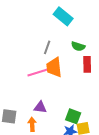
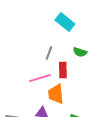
red rectangle: (87, 64) -> (63, 70), moved
orange trapezoid: (54, 67) -> (56, 94), moved

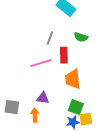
orange trapezoid: (56, 94) -> (73, 79), moved

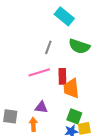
green semicircle: (81, 37) -> (79, 46), size x1.5
red rectangle: (64, 55) -> (62, 76), moved

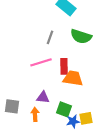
orange trapezoid: (71, 88) -> (73, 78), turned 105
green square: (74, 116) -> (64, 109), moved

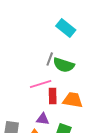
green semicircle: (81, 36) -> (64, 65), moved
red rectangle: (64, 66) -> (53, 96), moved

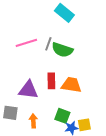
pink line: (41, 84) -> (26, 43), moved
purple triangle: (43, 119) -> (28, 90), moved, size x1.5

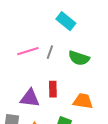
green semicircle: (62, 50) -> (79, 58), moved
orange trapezoid: (71, 85) -> (83, 101), moved

